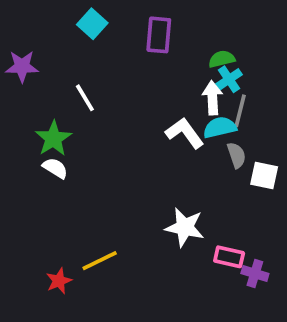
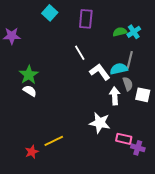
cyan cross: (229, 79) -> (134, 32), moved
white line: (85, 98) -> (80, 53), moved
white arrow: (212, 98) -> (115, 96), moved

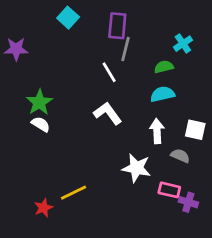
green semicircle: (120, 32) -> (164, 67), moved
gray line: (130, 60) -> (126, 49), moved
white L-shape: (100, 72) -> (108, 113), moved
gray semicircle: (128, 84) -> (180, 156), moved, turned -48

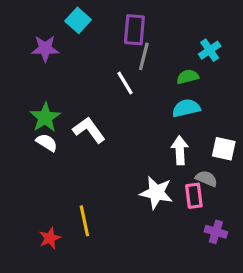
purple star: (16, 49) -> (45, 49), moved
white L-shape: (108, 113) -> (89, 130), moved
pink rectangle: (169, 190) -> (194, 196), moved, turned 70
yellow line: (74, 193) -> (84, 221), turned -76

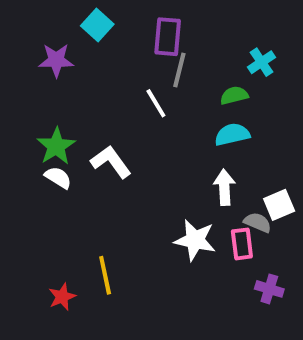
white square: (224, 149) -> (279, 205), moved, turned -35

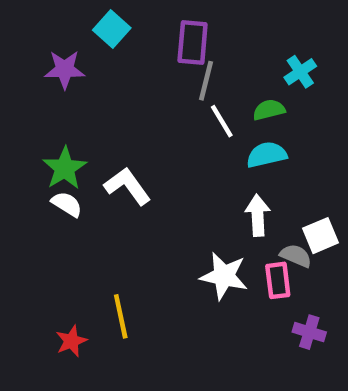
white line: (156, 103) -> (222, 121), moved

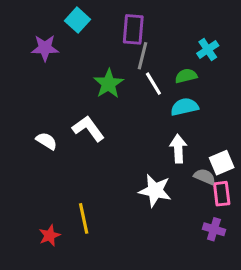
green star: (65, 168) -> (109, 84), moved
pink rectangle: (278, 280) -> (222, 194), moved

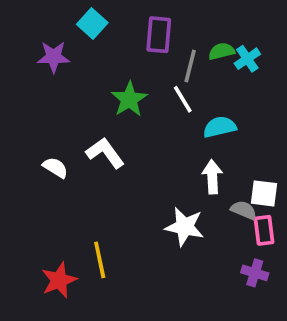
gray line: (143, 56) -> (190, 66), moved
green semicircle: (186, 76) -> (222, 51), moved
white square: (222, 163) -> (264, 193), turned 30
red star: (50, 236) -> (59, 280), size x1.4

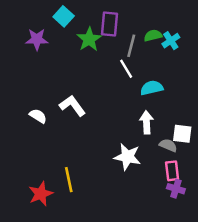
green star: (129, 99) -> (89, 39), moved
pink rectangle: (264, 230) -> (172, 171), moved

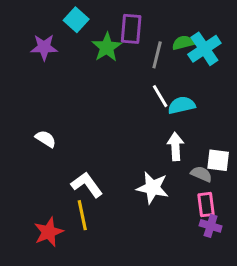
cyan cross: (171, 41) -> (204, 49), size x1.5
white line: (126, 69) -> (160, 96), moved
white L-shape: (73, 106) -> (87, 185), moved

